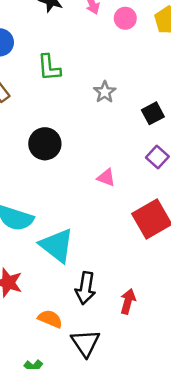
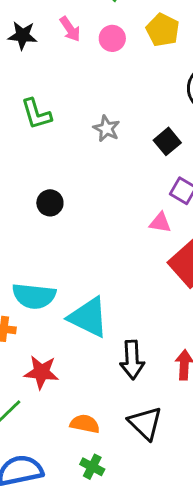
black circle: (45, 144) -> (50, 203), size x0.7
pink triangle: (106, 177) -> (160, 223), moved
orange semicircle: (50, 319) -> (85, 424), moved

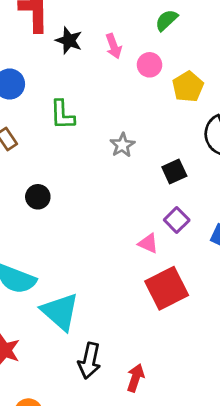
yellow pentagon: (163, 30) -> (188, 87), moved
black circle: (50, 203) -> (38, 197), moved

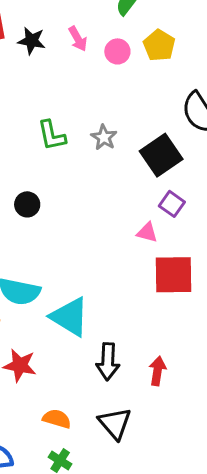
yellow pentagon: (188, 87) -> (159, 45), moved
green L-shape: (62, 115) -> (52, 135), moved
black square: (174, 171) -> (161, 155), size x1.6
red square: (167, 288) -> (174, 275), turned 36

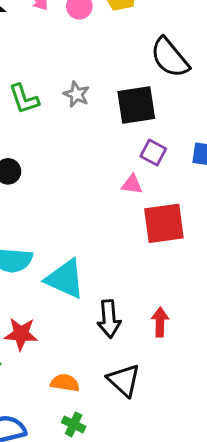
black square: (161, 155) -> (136, 105), turned 33

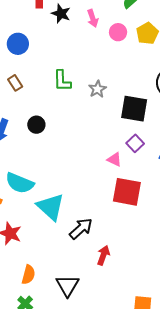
black arrow: (109, 319) -> (81, 229), moved, turned -145
orange semicircle: (65, 383) -> (28, 275), turned 78

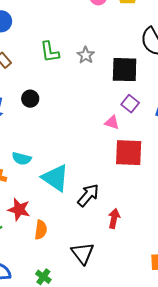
cyan semicircle: (20, 183) -> (22, 159), size x0.7
orange semicircle: (28, 275) -> (41, 230), moved

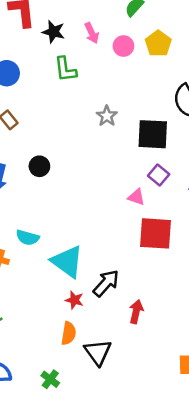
green L-shape: (50, 52) -> (65, 69), moved
red star: (19, 209) -> (74, 300), moved, size x0.7
orange semicircle: (41, 230) -> (69, 333), moved

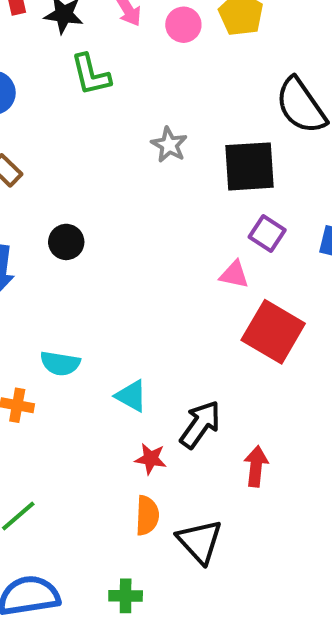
red square: (155, 233) -> (273, 332), turned 33
cyan triangle: (67, 262) -> (131, 396), size x0.6
green cross: (50, 379) -> (126, 596), turned -30

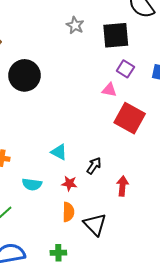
black circle: (66, 242) -> (24, 75), size x1.8
cyan semicircle: (60, 363) -> (32, 184), moved
black arrow: (200, 424) -> (94, 166), size x0.7

